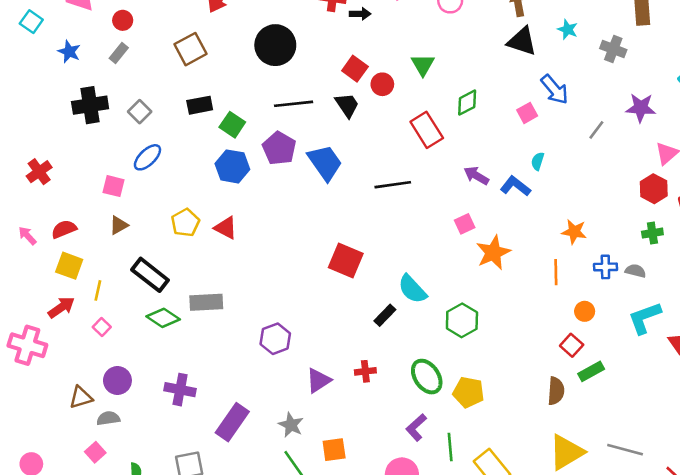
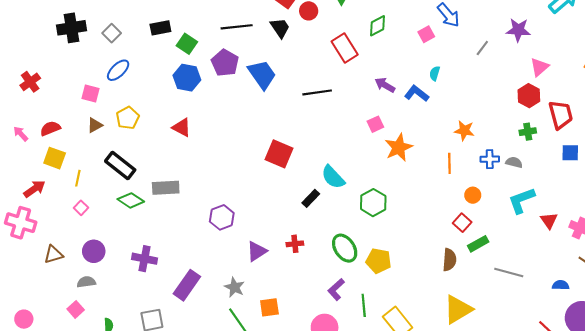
yellow pentagon: (185, 223) -> (128, 118), moved
red arrow: (61, 307) -> (34, 189), moved
brown triangle: (81, 397) -> (53, 254), moved
gray line: (625, 450) -> (509, 272), moved

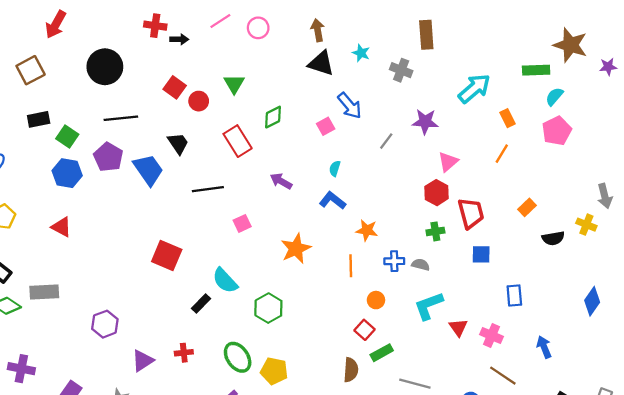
black trapezoid: (280, 28) -> (178, 143), moved
blue L-shape: (417, 94) -> (332, 201), moved
pink square: (375, 124) -> (242, 223), moved

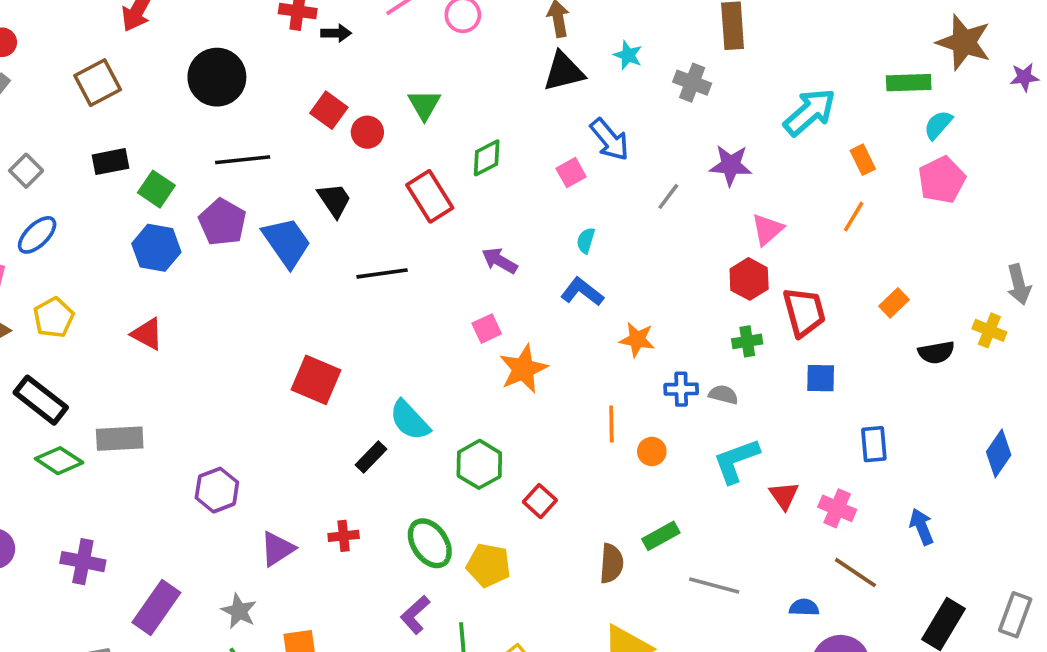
black triangle: (321, 63) -> (564, 72), turned -32
pink square: (242, 223) -> (487, 329), moved
orange line: (351, 266) -> (611, 424), moved
red square: (365, 330) -> (540, 501), moved

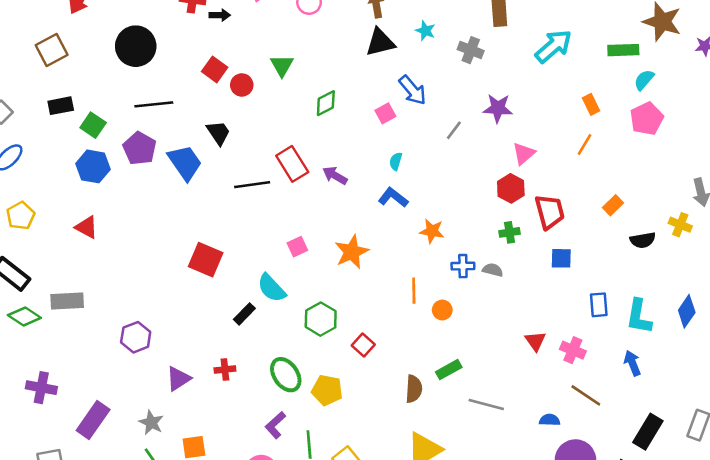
cyan arrow: (810, 112) -> (553, 46), moved
red rectangle: (430, 196) -> (292, 164), moved
pink square: (487, 329) -> (297, 247), moved
cyan L-shape: (736, 461) -> (639, 316), moved, turned -60

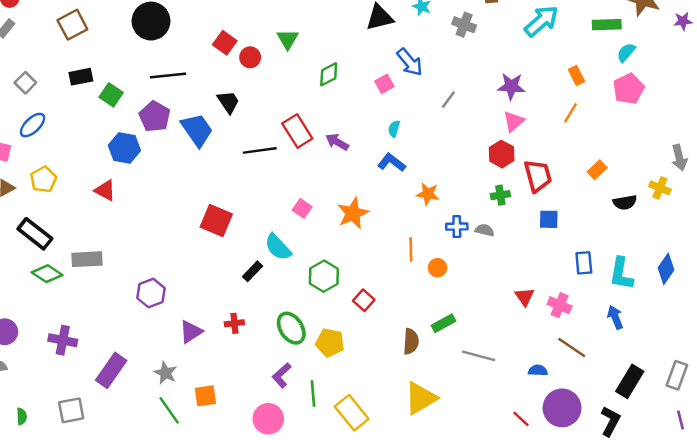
purple star: (498, 108) -> (511, 86), moved
blue hexagon: (93, 166) -> (124, 148), moved
pink square: (297, 247) -> (302, 208), turned -30

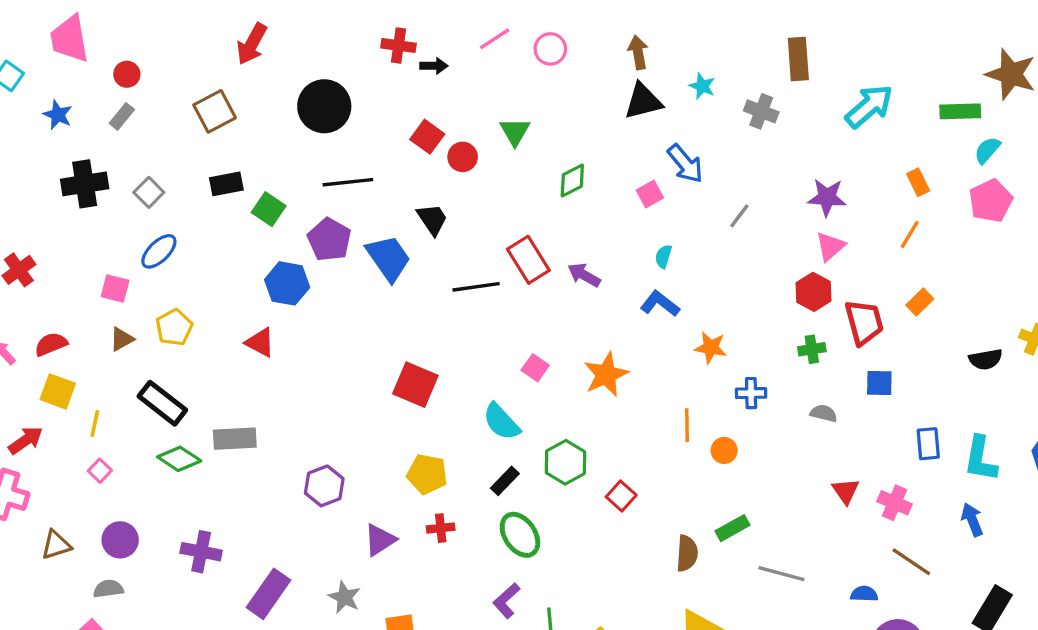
orange rectangle: (597, 170) -> (920, 302), moved
gray semicircle: (485, 230) -> (824, 413), moved
black rectangle: (253, 271) -> (505, 481), moved
yellow pentagon: (330, 343) -> (427, 474), moved

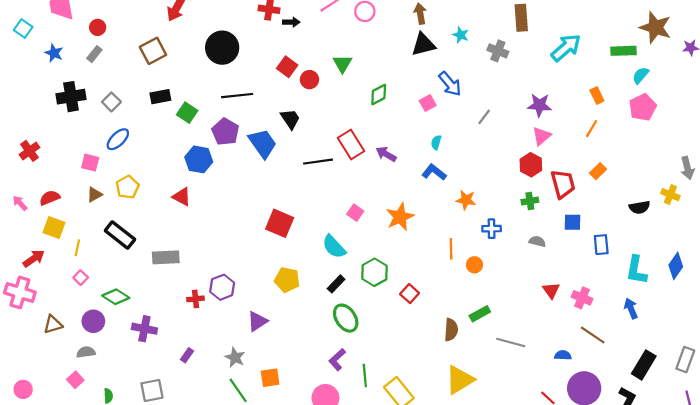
blue rectangle: (928, 444) -> (601, 245), moved
green diamond: (179, 459) -> (116, 297), moved
red cross: (441, 528) -> (196, 299), moved
purple rectangle: (269, 594) -> (187, 355), size x0.5

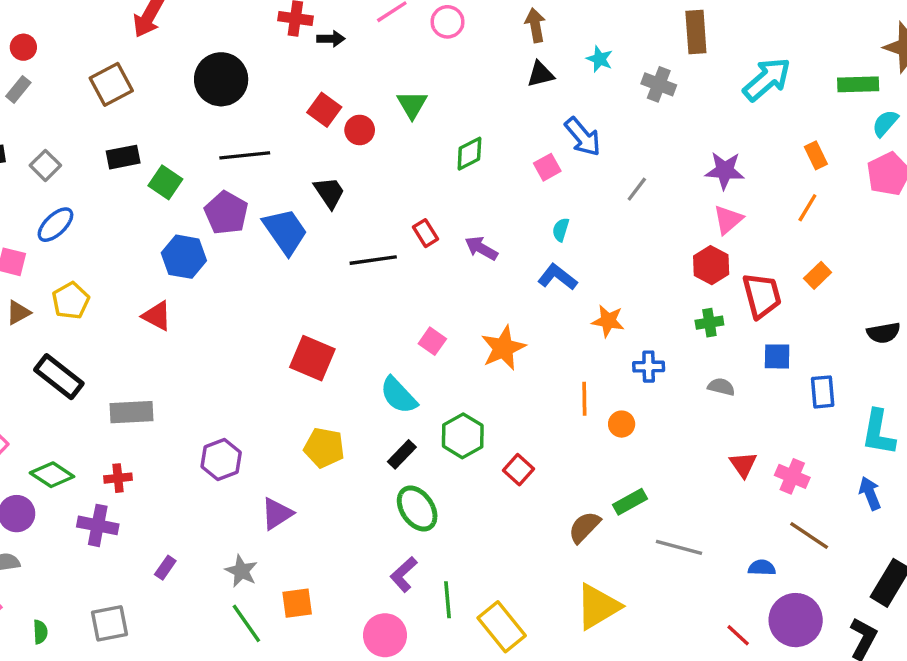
black triangle: (423, 44) -> (540, 74), size x0.7
red rectangle: (351, 145) -> (426, 233), size x0.6
red cross: (196, 299) -> (118, 478), moved
brown semicircle: (451, 330) -> (584, 527), turned -140

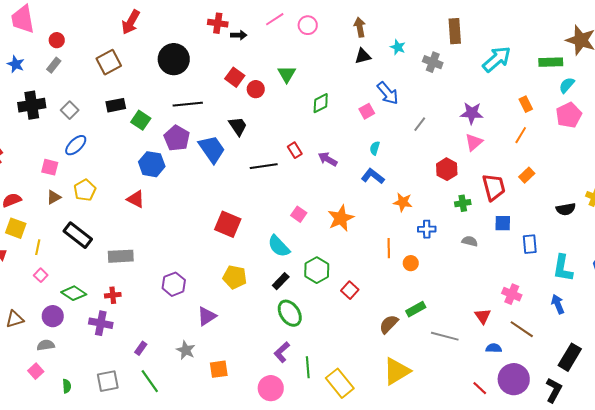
red hexagon: (711, 265) -> (447, 169), moved
red triangle: (743, 465) -> (483, 316), moved
green line: (246, 623) -> (150, 381), moved

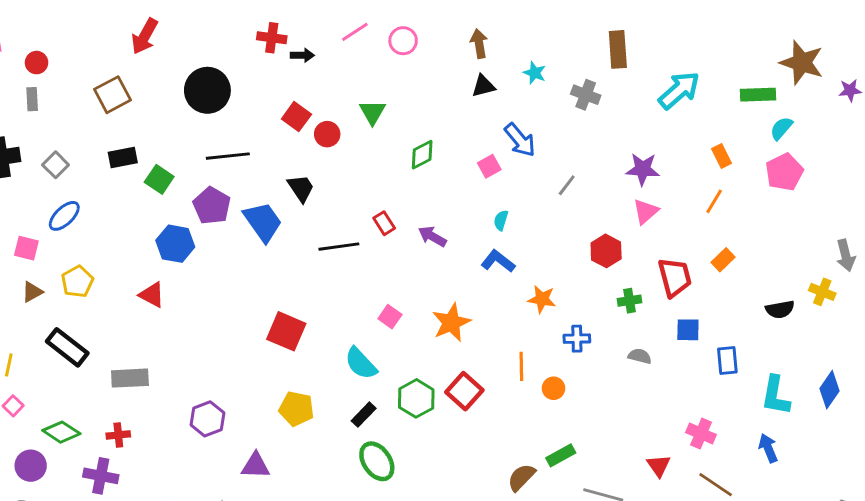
gray rectangle: (54, 65) -> (32, 99), turned -42
red square: (350, 290) -> (464, 391), moved, size x1.4
purple triangle: (207, 316) -> (256, 466), turned 35

